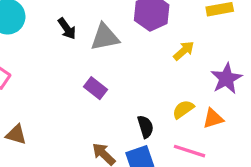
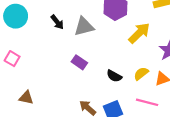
yellow arrow: (184, 51) -> (139, 33), size x1.5
black semicircle: (145, 127) -> (114, 76), moved, turned 140

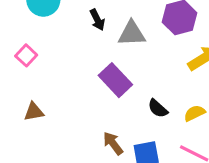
purple rectangle: (79, 62) -> (115, 80), size x1.5
brown triangle: (26, 98) -> (34, 112), turned -35

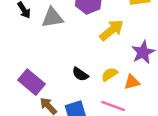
purple rectangle: (115, 80) -> (32, 82), moved

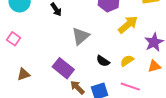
gray triangle: (52, 18) -> (81, 36), moved, turned -30
orange triangle: (132, 82) -> (154, 66), moved

